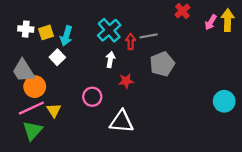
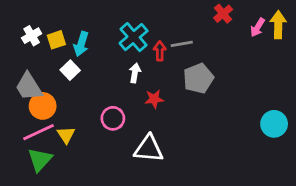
white cross: (26, 29) -> (32, 36), turned -35

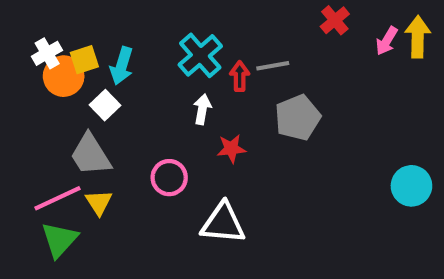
gray trapezoid: (29, 87) -> (91, 155), moved
orange circle: (43, 106) -> (64, 76), moved

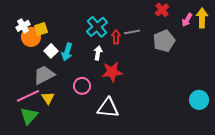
cyan arrow: (122, 66) -> (67, 52), moved
gray pentagon: (298, 118) -> (164, 41), moved
red star: (231, 149) -> (112, 72), size x1.5
gray trapezoid: (91, 155) -> (44, 75), turned 95
cyan circle: (411, 186) -> (199, 100), moved

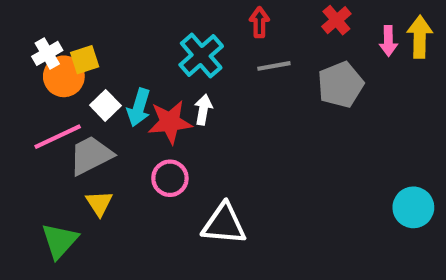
pink arrow: (187, 20) -> (388, 41), turned -32
red arrow: (116, 37) -> (259, 22), moved
red star: (112, 72) -> (170, 122), moved
pink line: (28, 96) -> (58, 137), moved

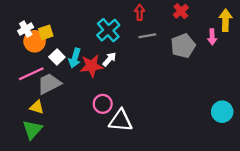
pink arrow: (388, 41) -> (212, 37), moved
white arrow: (203, 110) -> (109, 59), turned 32
pink circle: (170, 178) -> (103, 104), moved
yellow triangle: (99, 203) -> (37, 107), moved, turned -40

